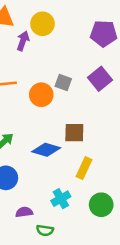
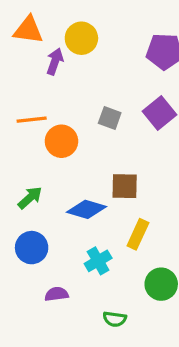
orange circle: (41, 95) -> (61, 141), moved
cyan cross: (61, 199) -> (98, 261), moved
green semicircle: (45, 230) -> (115, 319), moved

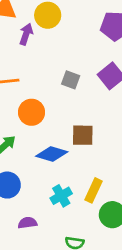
orange circle: (61, 141) -> (32, 112), moved
yellow rectangle: (138, 234) -> (94, 190), moved

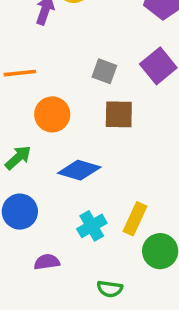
brown square: (83, 135) -> (119, 114), moved

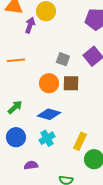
orange circle: (52, 114) -> (49, 83), moved
cyan cross: (92, 226) -> (47, 138), moved

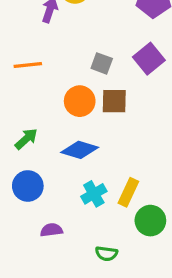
cyan cross: (47, 138) -> (94, 194), moved

